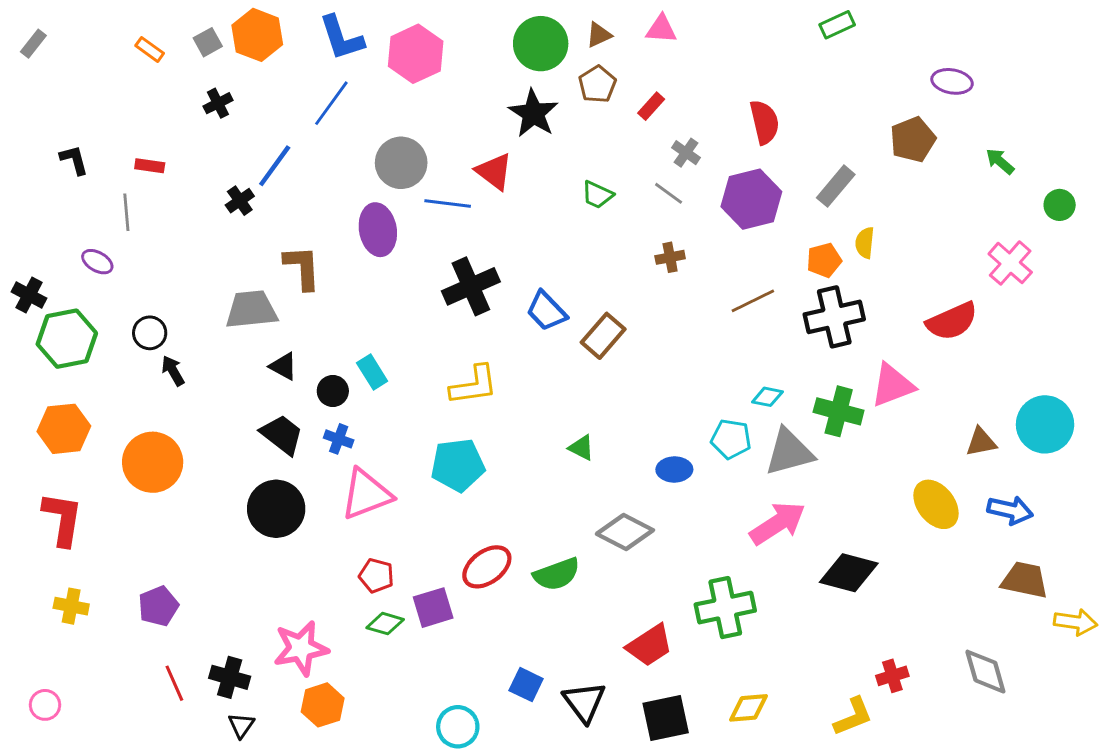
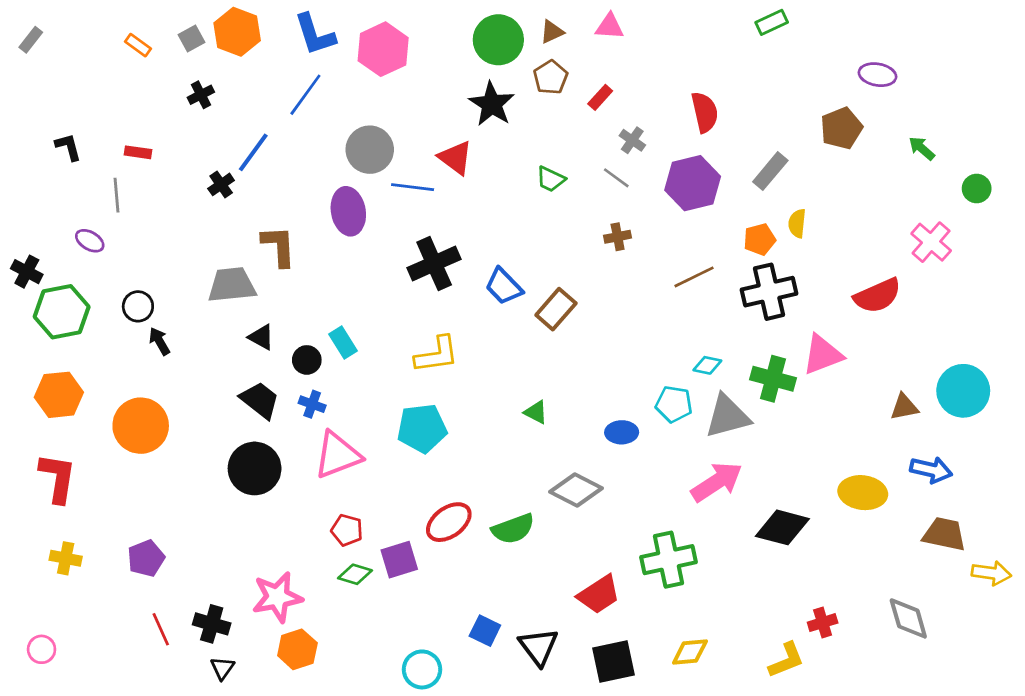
yellow ellipse: (936, 504) -> (863, 493), moved, turned -45

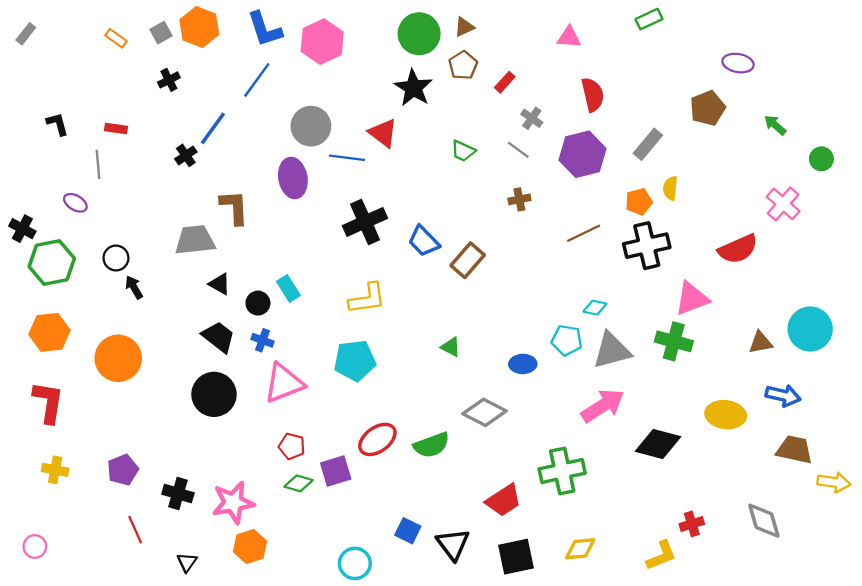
pink triangle: (610, 26) -> (569, 37), moved
green cross: (773, 379) -> (674, 341), moved
black cross: (212, 624) -> (178, 494), moved

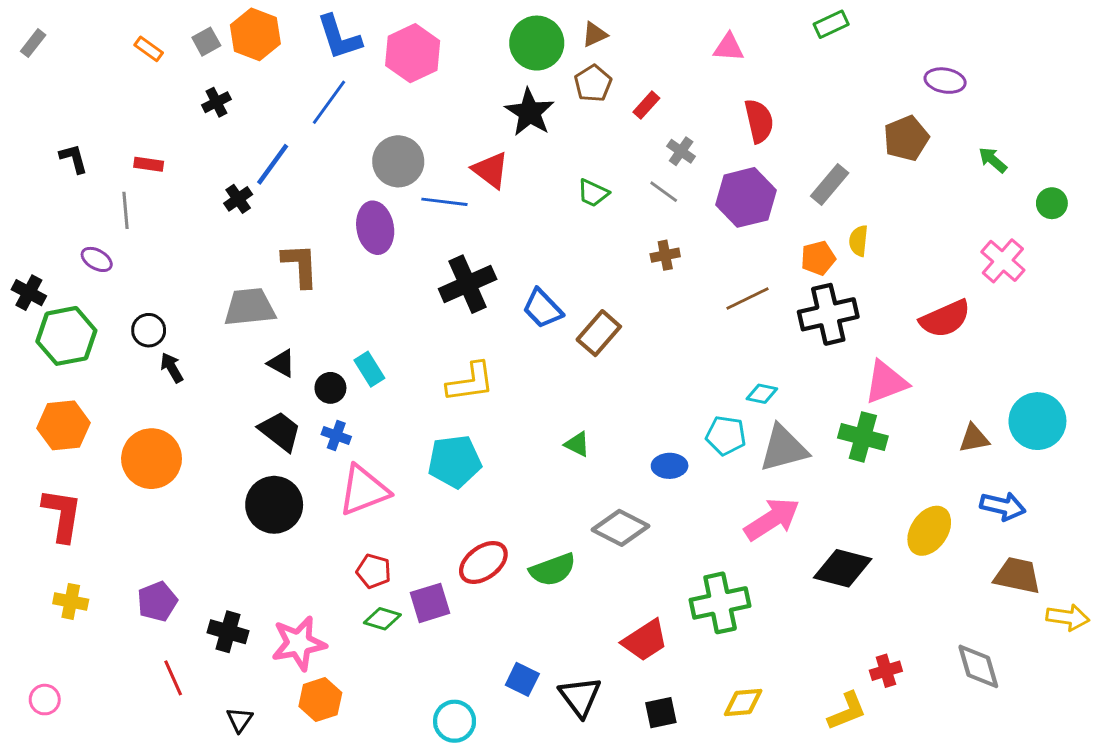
yellow ellipse: (726, 415) -> (929, 531), turned -63
black square: (516, 557) -> (661, 713), size x0.7

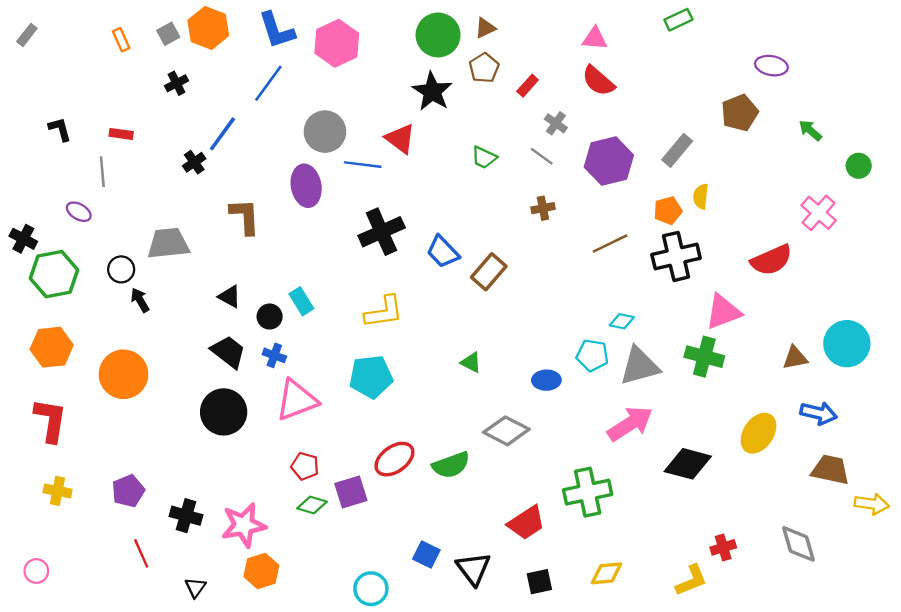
orange rectangle: (149, 49) -> (121, 40), turned 30
red semicircle: (759, 121) -> (598, 81), moved, turned 144
gray trapezoid: (250, 307) -> (168, 243), moved

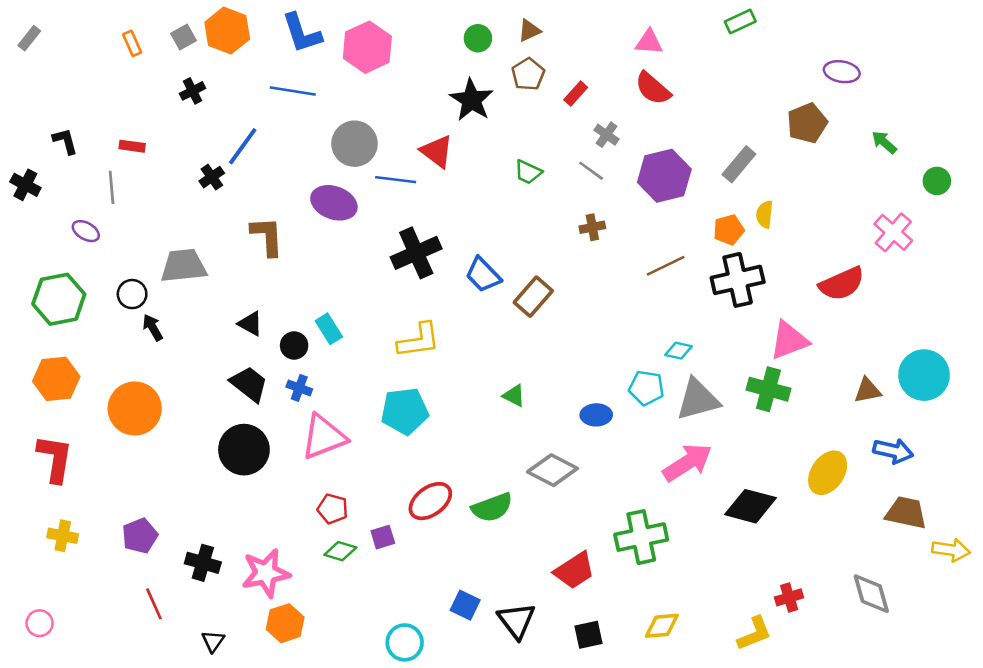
green circle: (438, 35) -> (478, 38), size x0.6
blue line: (268, 83) -> (293, 91), turned 63
purple ellipse: (306, 186) -> (334, 203), turned -60
black cross: (23, 239) -> (25, 185), moved
purple square: (351, 492) -> (383, 537), size x0.7

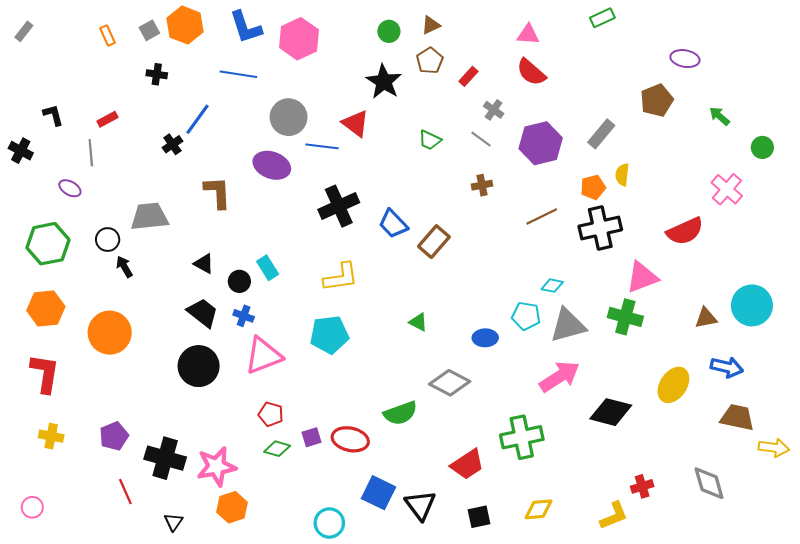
black cross: (193, 91) -> (157, 74), turned 36
red rectangle: (132, 146) -> (108, 119), turned -36
red ellipse: (430, 501) -> (350, 439), moved, turned 48
black cross: (203, 563) -> (165, 458), size x1.4
blue square: (465, 605) -> (378, 493), size x1.4

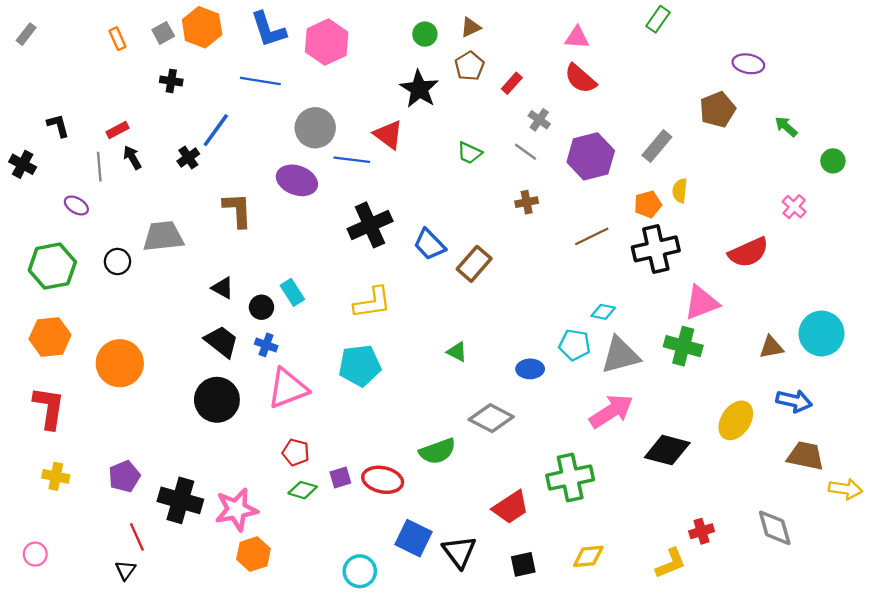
green rectangle: (602, 18) -> (658, 19), turned -30
pink cross: (727, 189) -> (794, 207), size x0.7
black arrow: (124, 267) -> (132, 157), moved
black triangle: (173, 522) -> (125, 570), moved

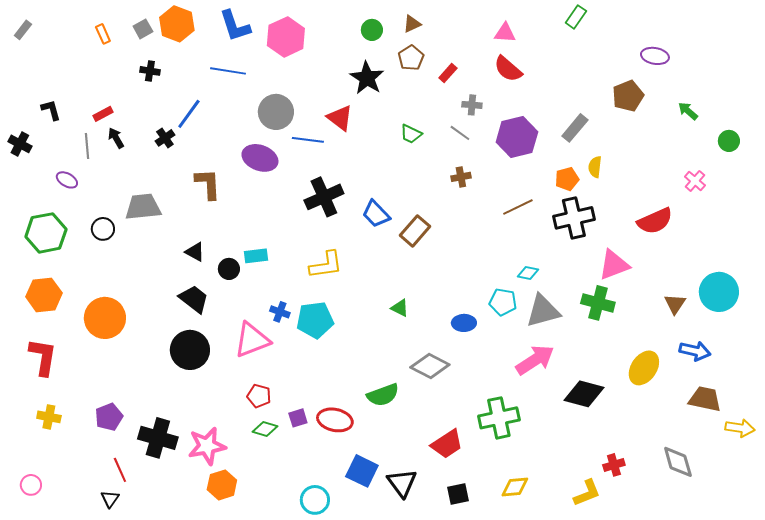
gray cross: (539, 120) -> (472, 105), turned -30
cyan rectangle: (292, 292) -> (256, 256), turned -65
blue cross: (266, 345) -> (280, 312), moved
brown triangle: (771, 347) -> (675, 304), turned -45

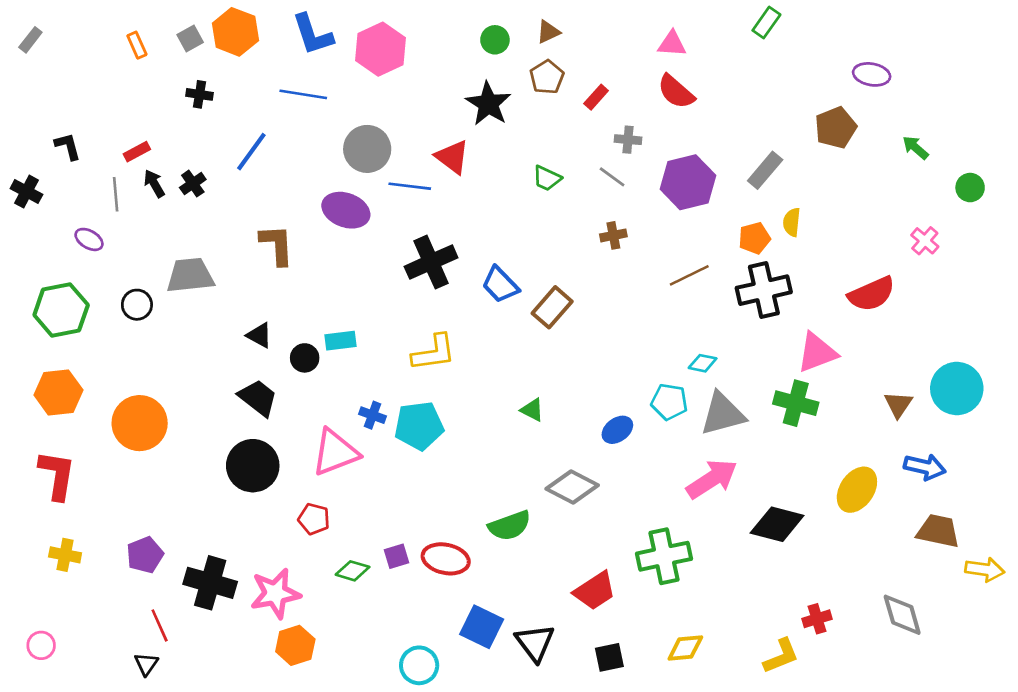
black cross: (165, 138) -> (193, 184), moved
blue ellipse: (464, 323) -> (617, 430), turned -35
red pentagon: (259, 396) -> (314, 519), moved

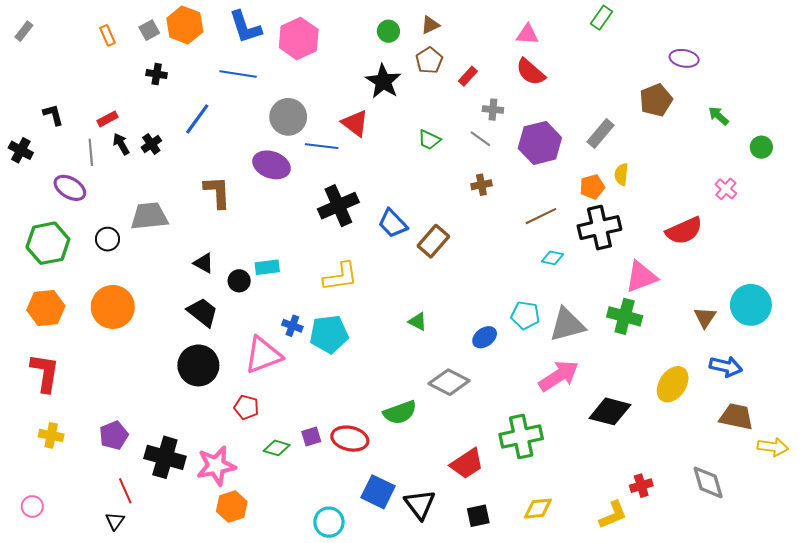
purple ellipse: (89, 239) -> (70, 188), size x1.4
cyan diamond: (703, 363) -> (552, 258), moved
orange circle: (140, 423) -> (113, 307), moved

